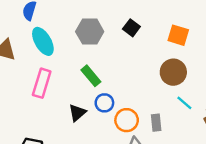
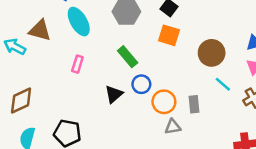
orange square: (178, 35) -> (169, 35), moved
pink rectangle: (42, 83) -> (77, 64), size x0.6

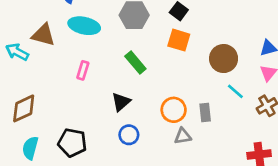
cyan ellipse: (79, 22) -> (84, 26), turned -48
blue circle: (141, 84) -> (129, 135), moved

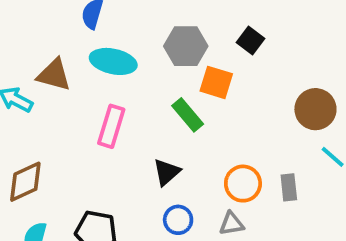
orange square: (179, 40) -> (216, 82), moved
pink rectangle: (83, 70) -> (111, 126), size x1.5
gray triangle: (183, 136) -> (232, 224), moved

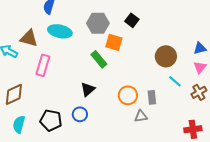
pink rectangle: (111, 126) -> (43, 65), moved
blue circle: (178, 220) -> (80, 114), moved
gray triangle: (232, 224) -> (141, 116), moved

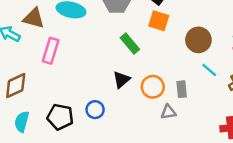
orange square: (114, 42) -> (159, 21), moved
green rectangle: (99, 59) -> (130, 44), moved
black triangle: (88, 89) -> (122, 80), moved

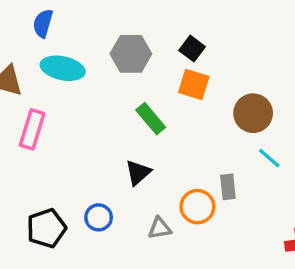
orange circle: (153, 87) -> (197, 207), moved
gray triangle: (168, 112) -> (160, 228), moved
black pentagon: (60, 117) -> (46, 228), turned -30

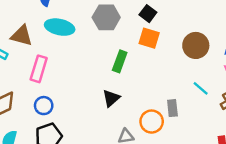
brown circle: (253, 113) -> (196, 45), moved
green rectangle: (151, 119) -> (120, 61), turned 60
blue circle: (99, 217) -> (44, 106), moved

